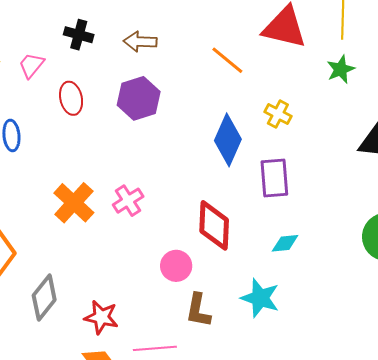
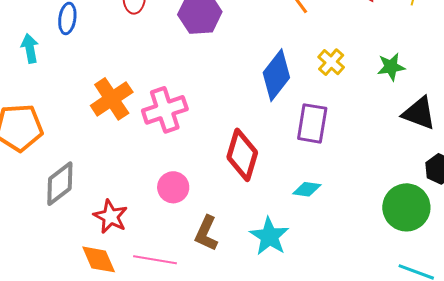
green star: (341, 69) -> (391, 67), moved
pink cross: (128, 201) -> (165, 110), size x1.4
pink circle: (176, 266) -> (173, 187), moved

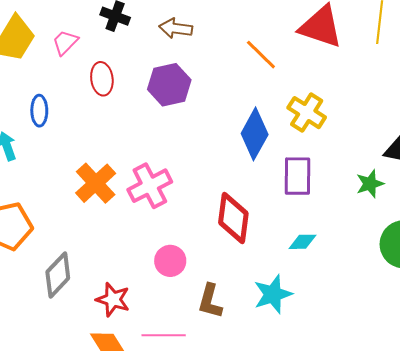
yellow cross: (331, 62) -> (307, 113), size x1.4
green star: (391, 67) -> (370, 184), moved
cyan star: (269, 236) -> (273, 294), turned 30

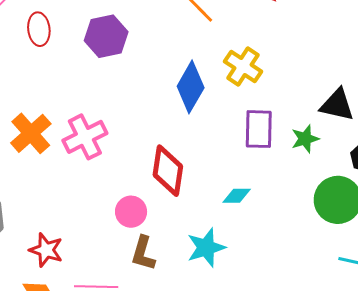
purple rectangle: (298, 176) -> (259, 129), moved
pink circle: (170, 261) -> (131, 212), moved

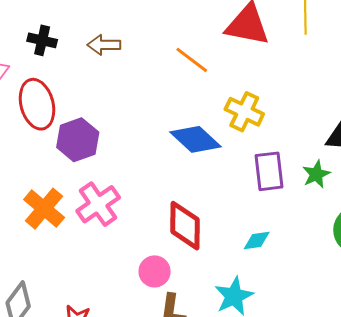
red ellipse: (39, 29) -> (37, 104), size x1.5
purple hexagon: (106, 36) -> (78, 140), moved
blue diamond: (191, 87) -> (195, 139), turned -69

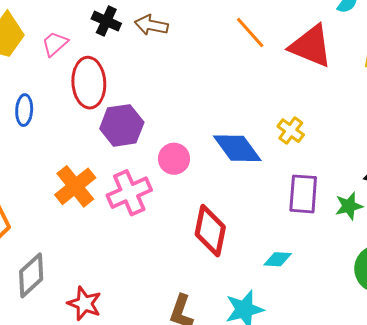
brown arrow: (104, 45) -> (151, 25), moved
orange line: (192, 60) -> (250, 33), moved
yellow cross: (244, 112) -> (291, 131), size x0.7
pink circle: (155, 271) -> (174, 159), moved

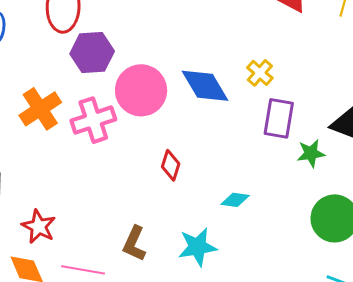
pink circle: (174, 159) -> (141, 90), size x1.6
purple rectangle: (303, 194) -> (279, 118), moved
red diamond: (210, 231) -> (171, 165), size x0.6

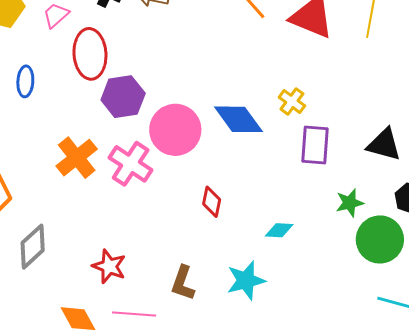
pink cross: (93, 120) -> (131, 164), turned -33
green star: (311, 153) -> (350, 203), moved
red star: (39, 226) -> (109, 266), moved

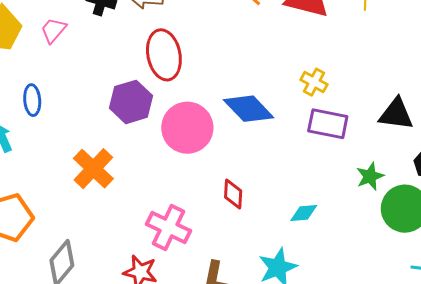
red ellipse: (90, 54) -> (164, 55), moved
yellow cross: (292, 101) -> (314, 82), moved
purple rectangle: (315, 145) -> (328, 124), turned -75
pink cross: (131, 164) -> (169, 227), moved

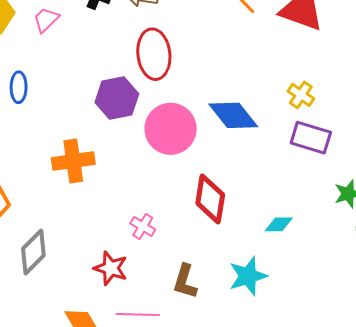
orange cross: (93, 169) -> (73, 161), turned 33
red diamond: (233, 194) -> (210, 199), size x1.6
pink cross: (169, 227) -> (143, 226), size x0.6

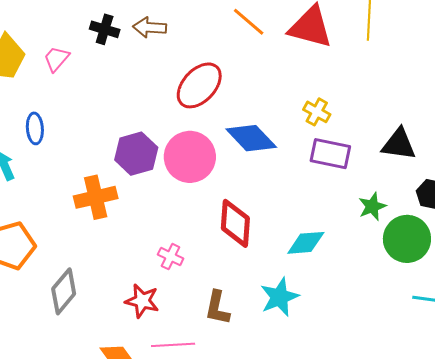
red ellipse: (154, 54) -> (199, 85), moved, turned 54
purple hexagon: (117, 98) -> (136, 154), moved
cyan diamond: (279, 224) -> (306, 243), size x1.4

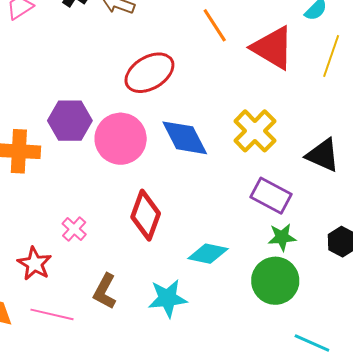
yellow cross: (317, 112) -> (255, 131), size x1.6
black triangle: (399, 144) -> (323, 155), moved
purple rectangle: (330, 154) -> (271, 196), moved
green circle: (407, 239) -> (275, 281), moved

